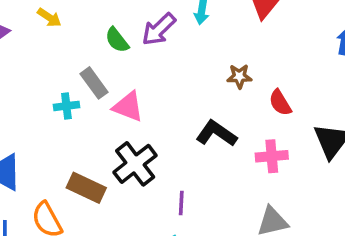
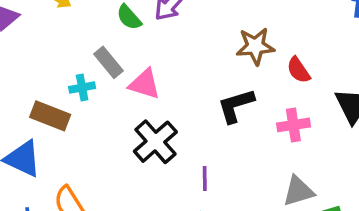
brown star: (239, 76) -> (255, 46), size x1.5
black L-shape: (216, 133) -> (236, 106), turned -48
brown rectangle: (86, 188) -> (50, 116), moved

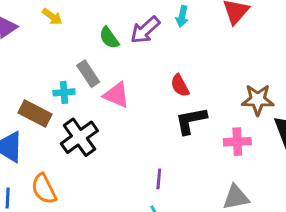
brown star: (255, 46) -> (258, 100), moved
red semicircle: (298, 70) -> (180, 86), moved
black cross: (155, 142) -> (79, 137), moved

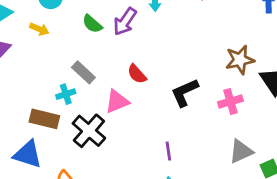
green semicircle: (109, 38) -> (92, 24), moved
red semicircle: (180, 86) -> (137, 74), moved
pink triangle: (116, 95) -> (117, 101), moved, turned -32

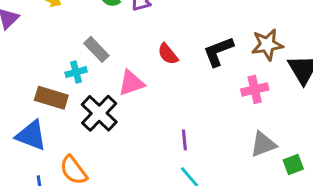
red semicircle: (137, 74) -> (168, 54), moved
black L-shape: (185, 92) -> (218, 52), moved

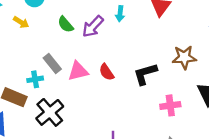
brown star: (267, 45) -> (184, 57), moved
pink triangle: (131, 83) -> (78, 71), moved

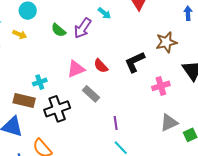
cyan arrow: (120, 14) -> (104, 13), turned -48
gray rectangle: (52, 63) -> (91, 94), moved
black cross: (50, 112) -> (57, 109), turned 30

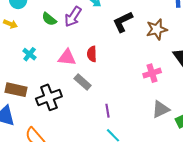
black L-shape: (135, 62) -> (123, 22), moved
red semicircle: (101, 66) -> (92, 54), turned 42
pink triangle: (76, 69) -> (67, 57), turned 30
cyan cross: (40, 82) -> (30, 54), moved, turned -32

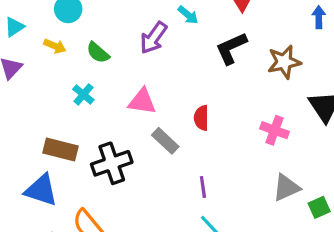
green semicircle: (49, 19) -> (98, 53), moved
red semicircle: (92, 54) -> (201, 118), moved
pink cross: (152, 73) -> (275, 130), turned 36

